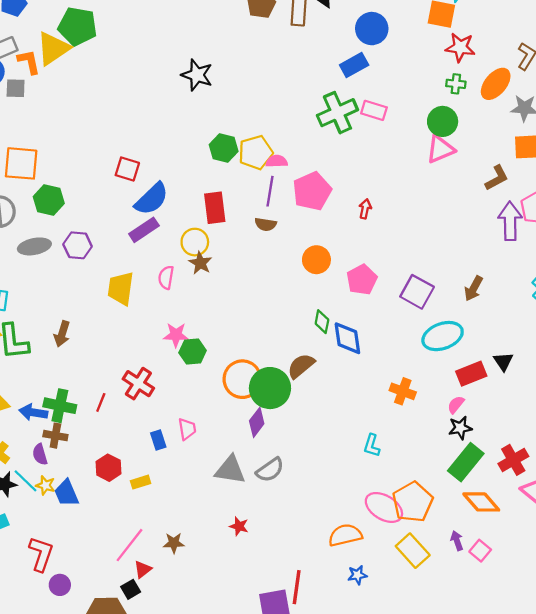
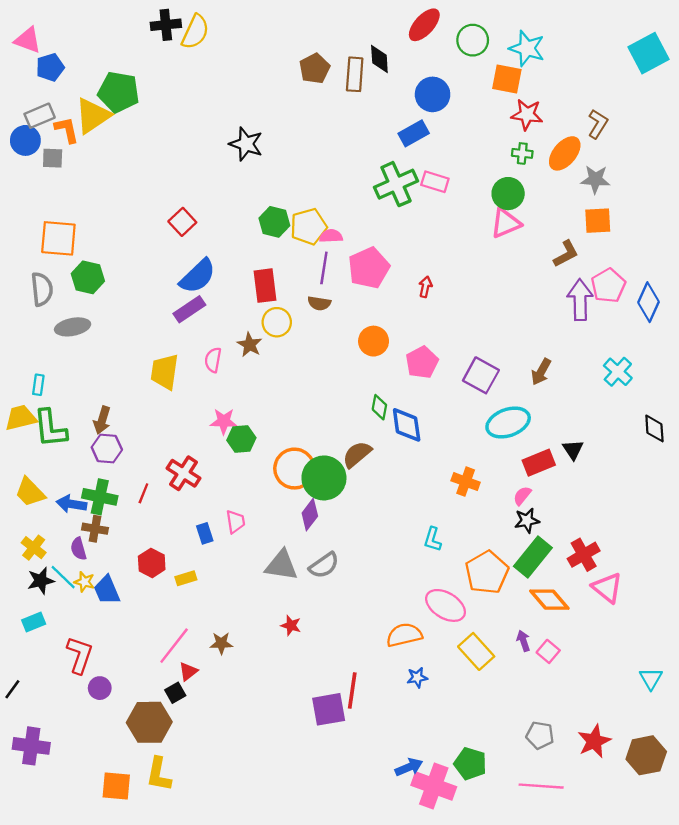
red square: (127, 169) -> (182, 222), moved, turned 30
yellow circle: (195, 242) -> (277, 322), moved
purple hexagon: (78, 245) -> (107, 448), moved
orange pentagon: (413, 502) -> (487, 572), moved

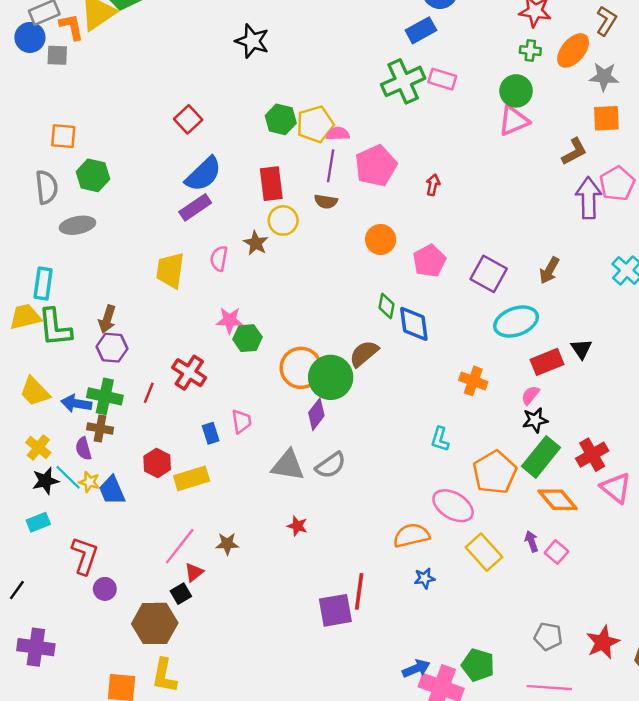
orange square: (58, 238) -> (63, 136), size x0.7
cyan rectangle: (38, 385) -> (43, 283), size x1.5
yellow rectangle: (186, 578) -> (192, 478), size x1.6

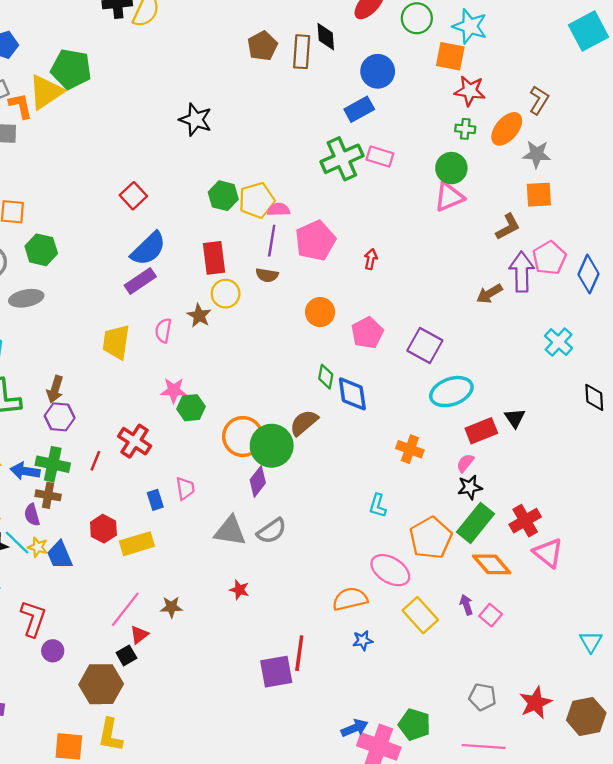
brown arrow: (549, 270) -> (489, 294), moved, turned 30

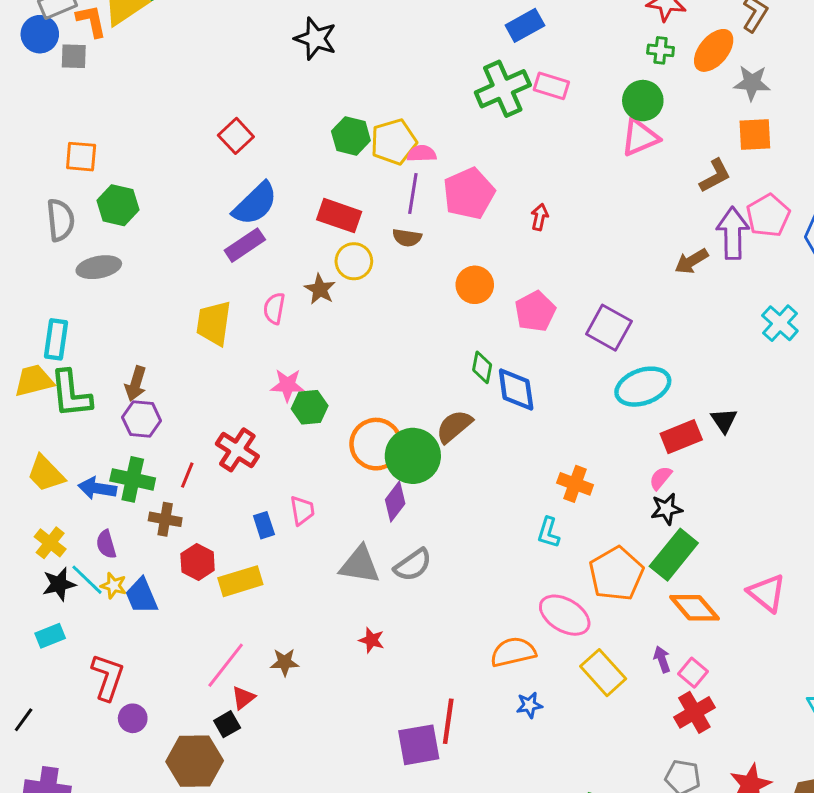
red rectangle: (214, 258) -> (339, 216), turned -64
orange cross: (410, 449) -> (575, 484), moved
brown cross: (48, 495) -> (165, 519), moved
red cross: (525, 521) -> (694, 712), moved

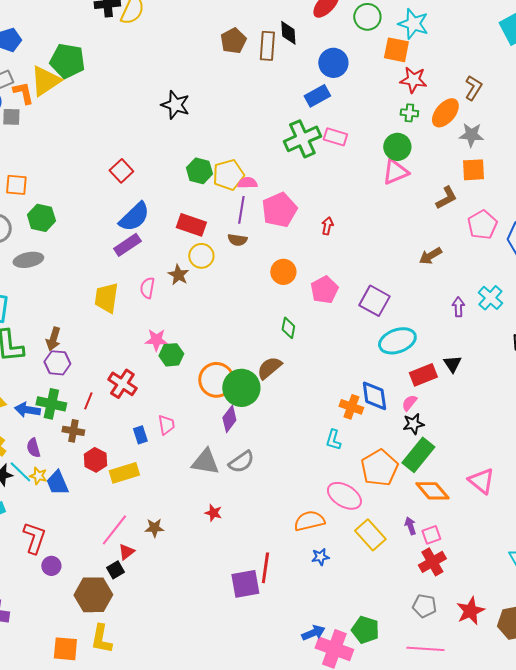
purple arrow: (733, 233) -> (458, 307), moved, size x0.6
blue diamond: (516, 390) -> (374, 396), moved
pink square: (693, 673) -> (431, 535), turned 30

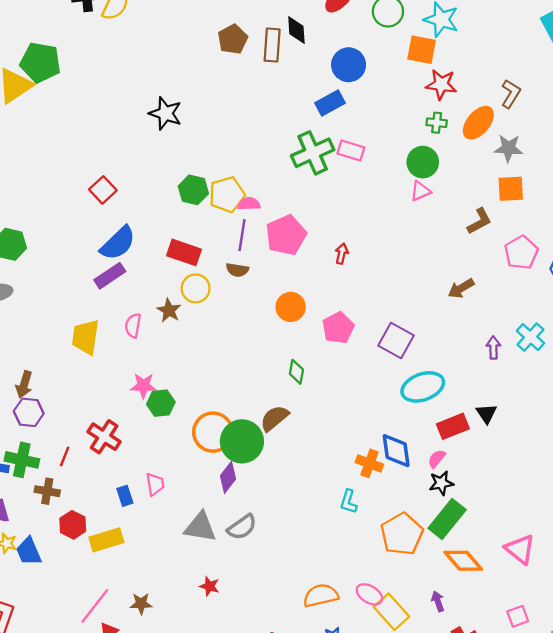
pink triangle: (395, 172) -> (420, 191), size x0.7
pink ellipse: (344, 496) -> (369, 594), moved, size x0.7
pink square: (431, 535) -> (518, 616), moved

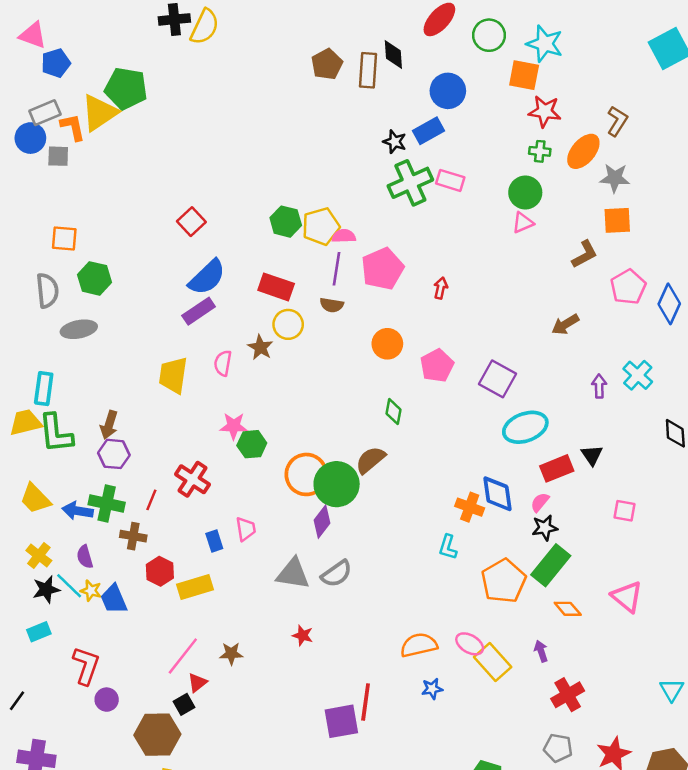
black star: (165, 113) -> (395, 142), moved, size x0.7
orange diamond: (463, 561) -> (568, 609), size x0.7
pink square: (518, 616) -> (625, 511), moved, turned 30

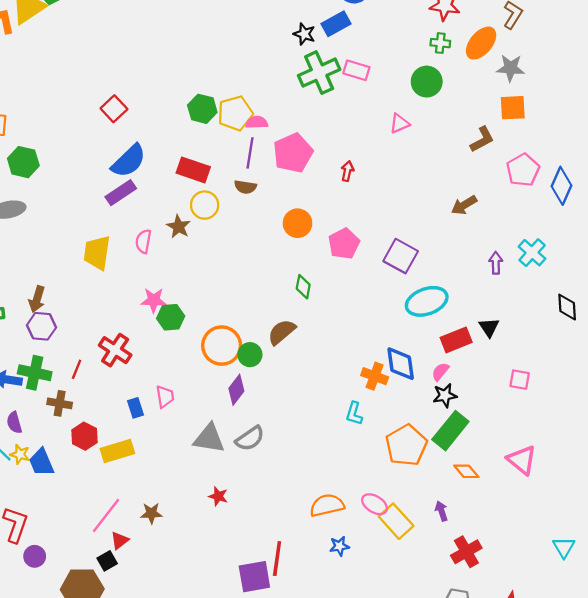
pink triangle: (523, 223) -> (399, 123), moved
green circle: (337, 484) -> (250, 355), size x0.6

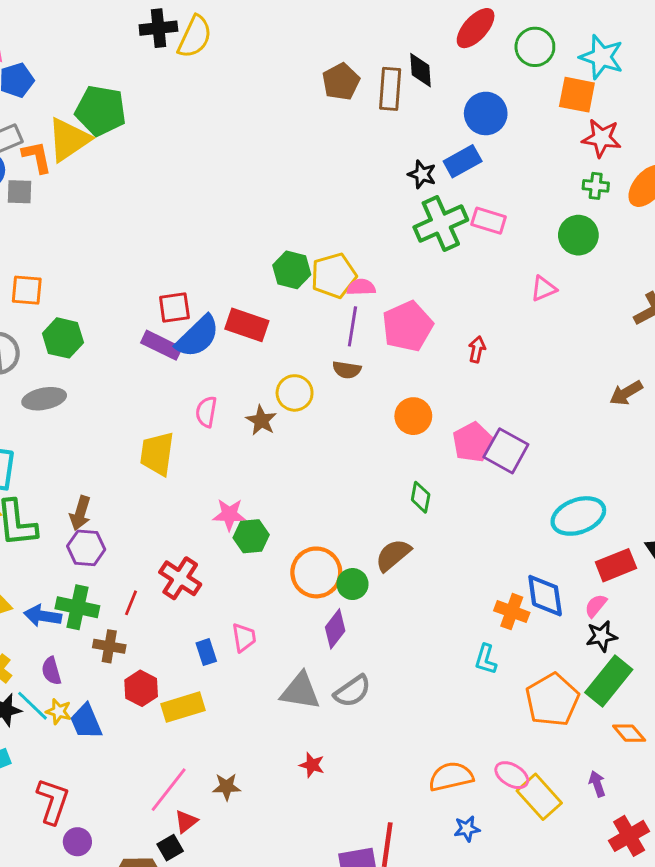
red square: (114, 109) -> (174, 307), moved, turned 35
red rectangle: (193, 170) -> (247, 325), moved
purple rectangle: (121, 193) -> (161, 345), moved, turned 60
pink semicircle: (143, 241) -> (206, 412), moved
purple square: (401, 256) -> (506, 451), moved

